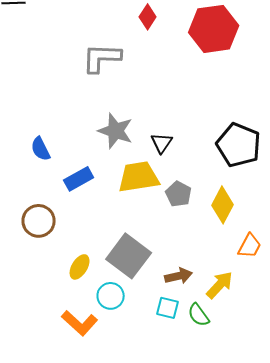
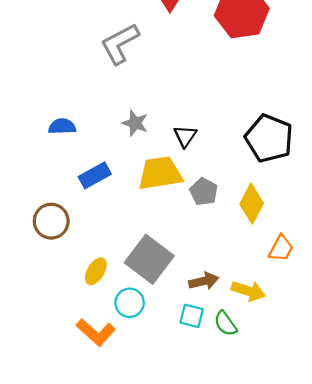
gray L-shape: (102, 58) -> (120, 44), turned -30
gray star: (116, 131) -> (135, 123), size x0.7
blue semicircle: (41, 149) -> (62, 126), moved, turned 115
yellow arrow: (220, 285) -> (248, 291), turned 64

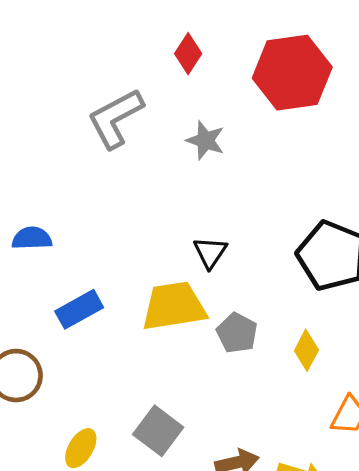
gray star: (135, 123) -> (205, 140), moved
yellow diamond: (252, 204) -> (306, 350), size x0.7
gray square: (149, 259) -> (158, 431), size x0.7

